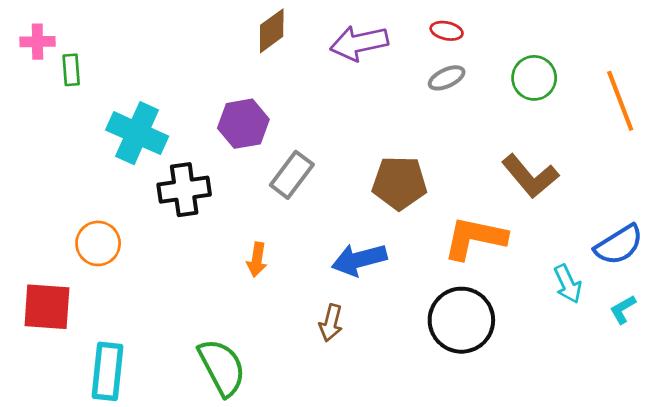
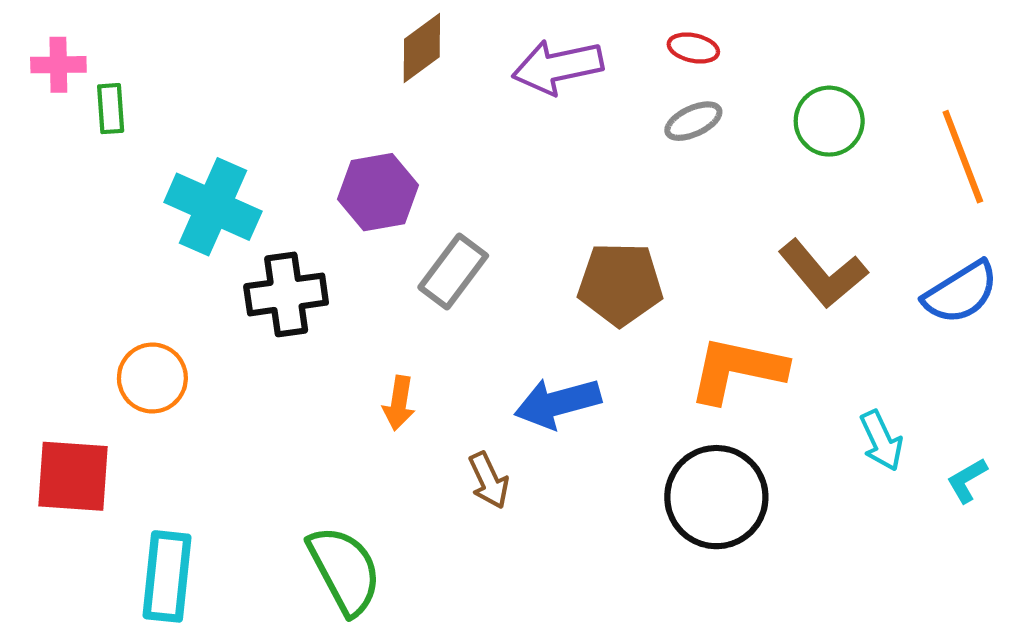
blue semicircle: (619, 245) -> (961, 292), moved
brown arrow: (331, 323) -> (489, 480), moved, turned -39

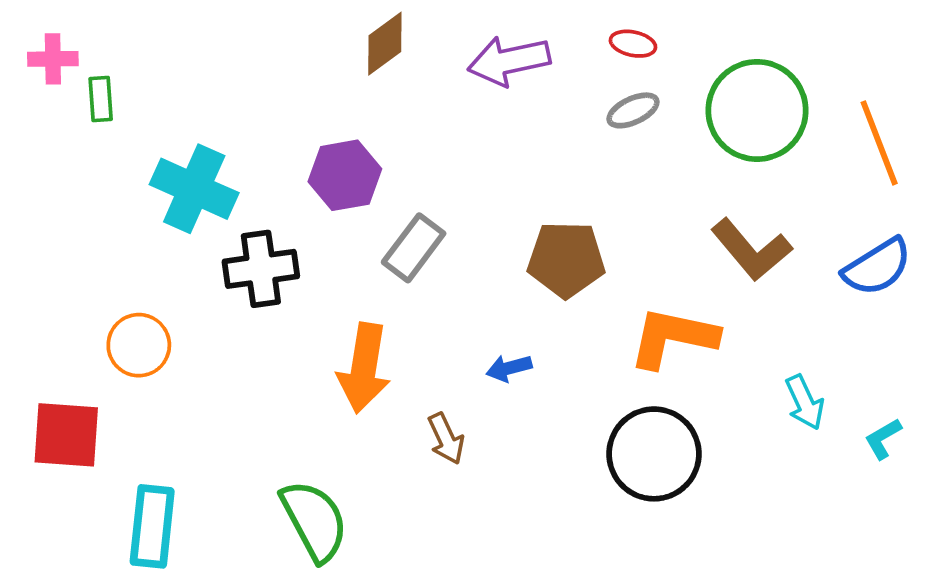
green circle: (829, 121) -> (757, 110), size x1.6
orange arrow: (399, 403) -> (364, 368), size x1.8
blue arrow: (558, 403) -> (509, 368), size x0.6

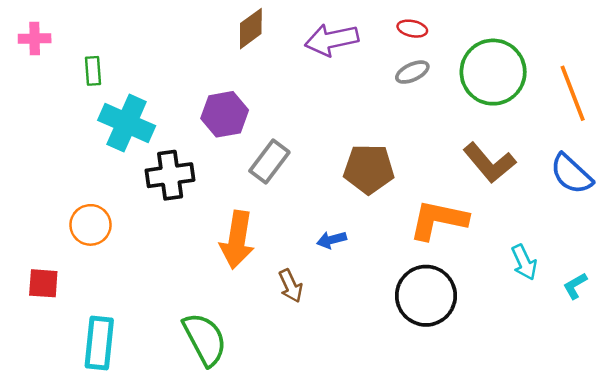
green rectangle: (101, 99) -> (93, 71), moved
blue semicircle: (877, 267) -> (571, 174), turned 75
red square: (66, 435) -> (43, 283), size x0.7

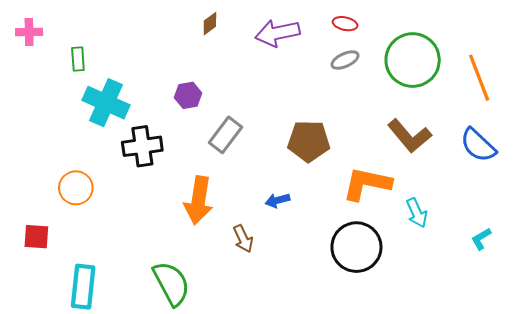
brown diamond: (251, 29) -> (210, 24), size x0.7
purple hexagon: (225, 114) -> (188, 95), size x0.7
cyan arrow: (524, 262) -> (417, 213), moved

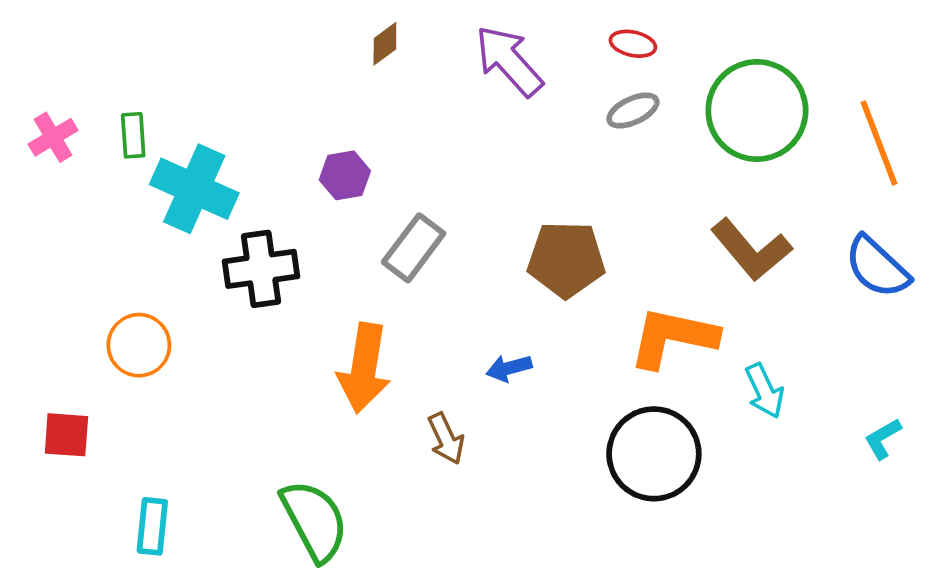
pink cross: (29, 32) -> (53, 137), moved, turned -30
purple arrow: (277, 33) -> (509, 61), turned 60
green rectangle: (78, 59) -> (133, 135), moved
cyan rectangle: (83, 287) -> (152, 526), size x0.7

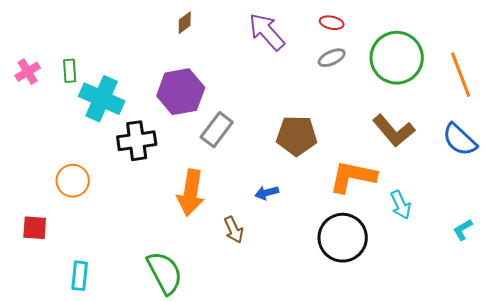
brown diamond: (385, 44) -> (185, 23), moved
purple hexagon: (345, 175) -> (181, 92), size x1.8

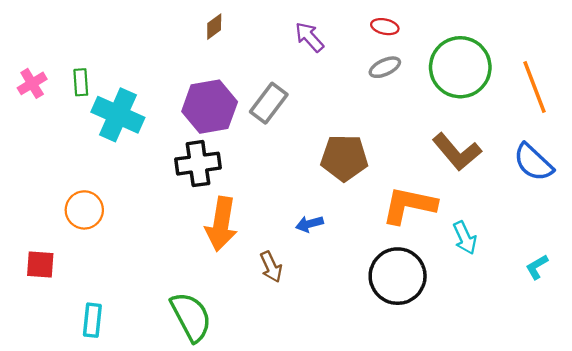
purple arrow: (267, 32) -> (309, 37), size x0.7
gray rectangle: (217, 130) -> (269, 103), moved
black cross: (137, 141) -> (198, 164), moved

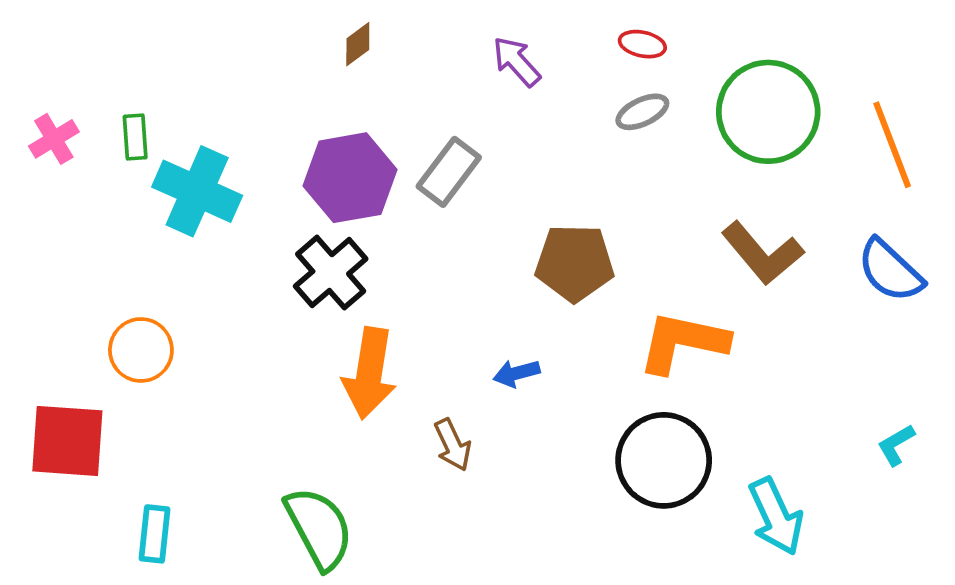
black cross: (198, 164) -> (331, 273), turned -33
cyan arrow: (465, 238) -> (776, 516), moved, size x1.4
red square: (40, 264) -> (67, 441), size x1.6

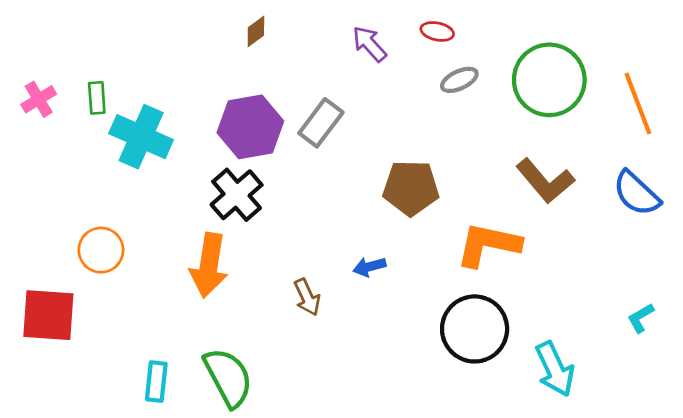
red ellipse: (642, 44) -> (437, 31), moved
orange arrow: (369, 373) -> (209, 265), moved
brown arrow: (453, 445) -> (307, 297), moved
cyan rectangle: (154, 534) -> (156, 382), moved

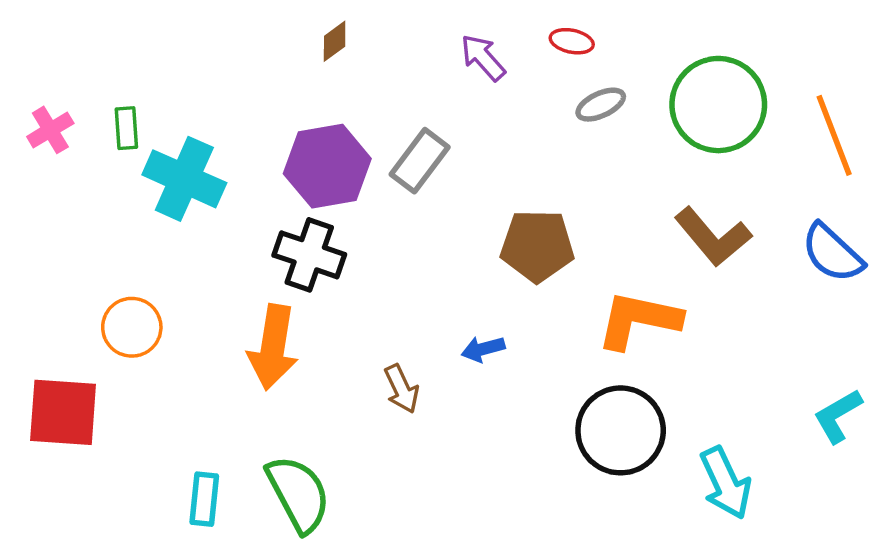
black cross: (237, 195) -> (309, 255), turned -30
cyan L-shape: (641, 318) -> (838, 416), size x1.4

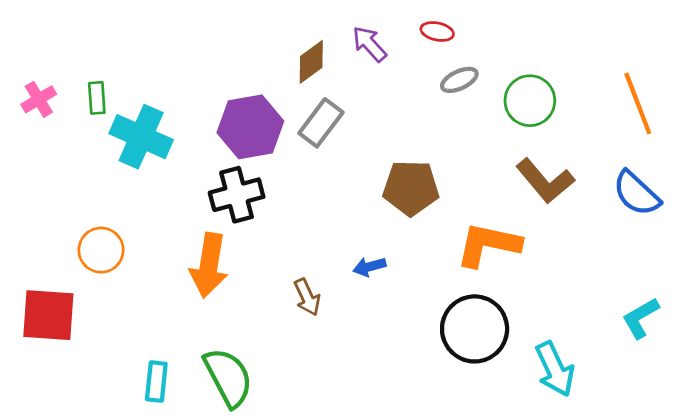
brown diamond: (335, 41) -> (311, 62), moved, size x1.4
green circle: (718, 105) -> (530, 101), moved, size x0.7
black cross: (309, 255) -> (237, 195), turned -34

